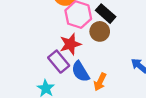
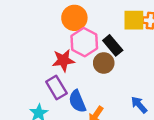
red star: (70, 44) -> (63, 60), moved

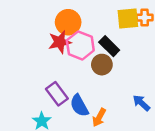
red star: (63, 60) -> (60, 42), moved

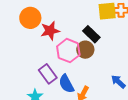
orange circle: (68, 22) -> (30, 18), moved
pink hexagon: (80, 45) -> (68, 51), moved

